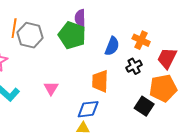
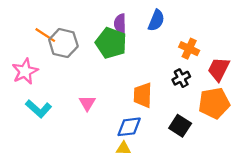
orange line: (14, 28) -> (45, 35), turned -66
blue semicircle: (112, 46) -> (156, 20), moved
black square: (144, 106) -> (180, 126), moved

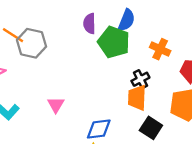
green pentagon: (111, 43) -> (114, 42), moved
black cross: (181, 78) -> (140, 79), moved
orange trapezoid: (143, 95) -> (137, 98), moved

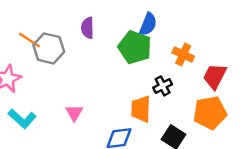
purple semicircle: (89, 24) -> (88, 28), moved
orange trapezoid: (137, 98) -> (141, 109), moved

